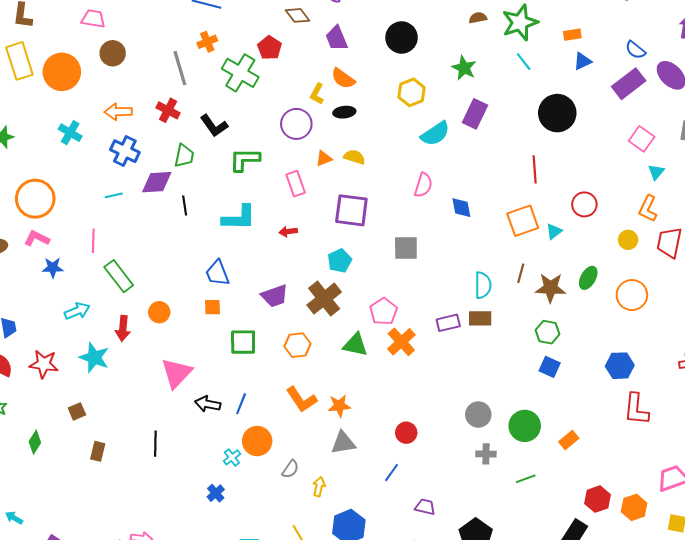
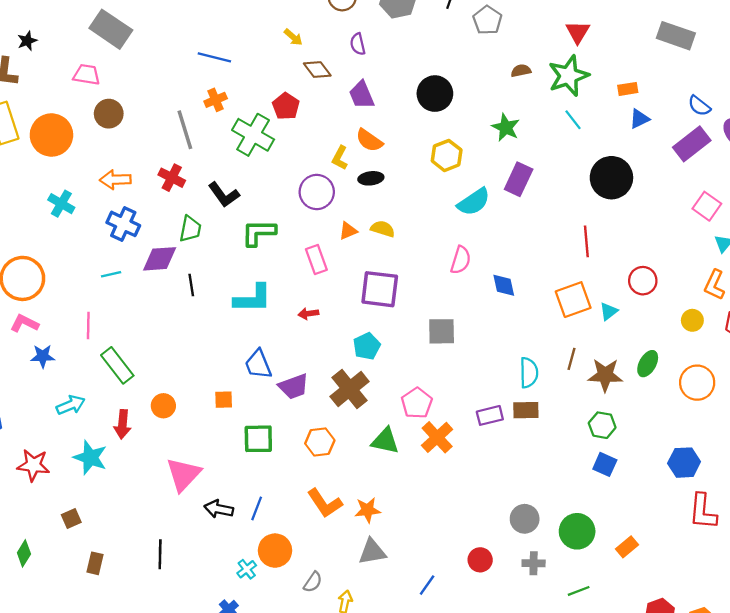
blue trapezoid: (217, 273) -> (258, 364), moved
red circle: (406, 433) -> (480, 560), moved

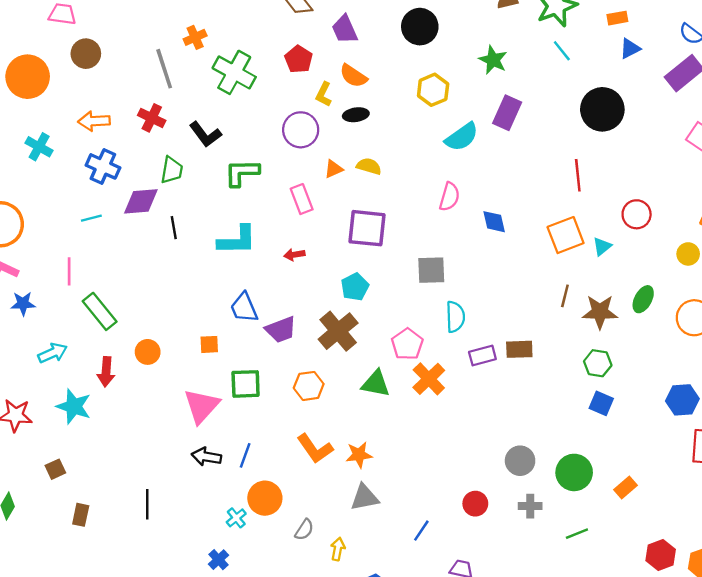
red pentagon: (286, 106) -> (299, 59), moved
cyan semicircle: (529, 373) -> (455, 317), moved
pink triangle: (184, 474) -> (201, 406), moved

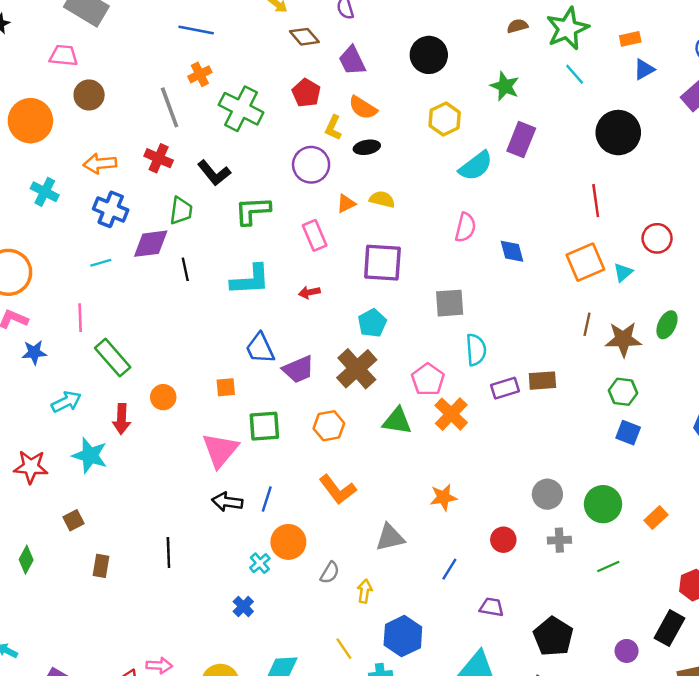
orange star: (359, 455) -> (443, 497), moved

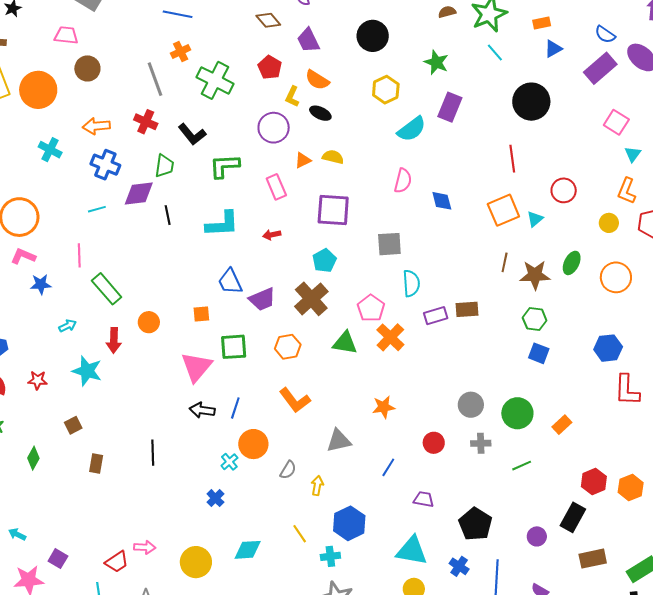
black ellipse: (367, 147) -> (320, 113), turned 35
cyan arrow: (66, 402) -> (68, 326), size x0.7
red star: (31, 467) -> (38, 380), size x0.7

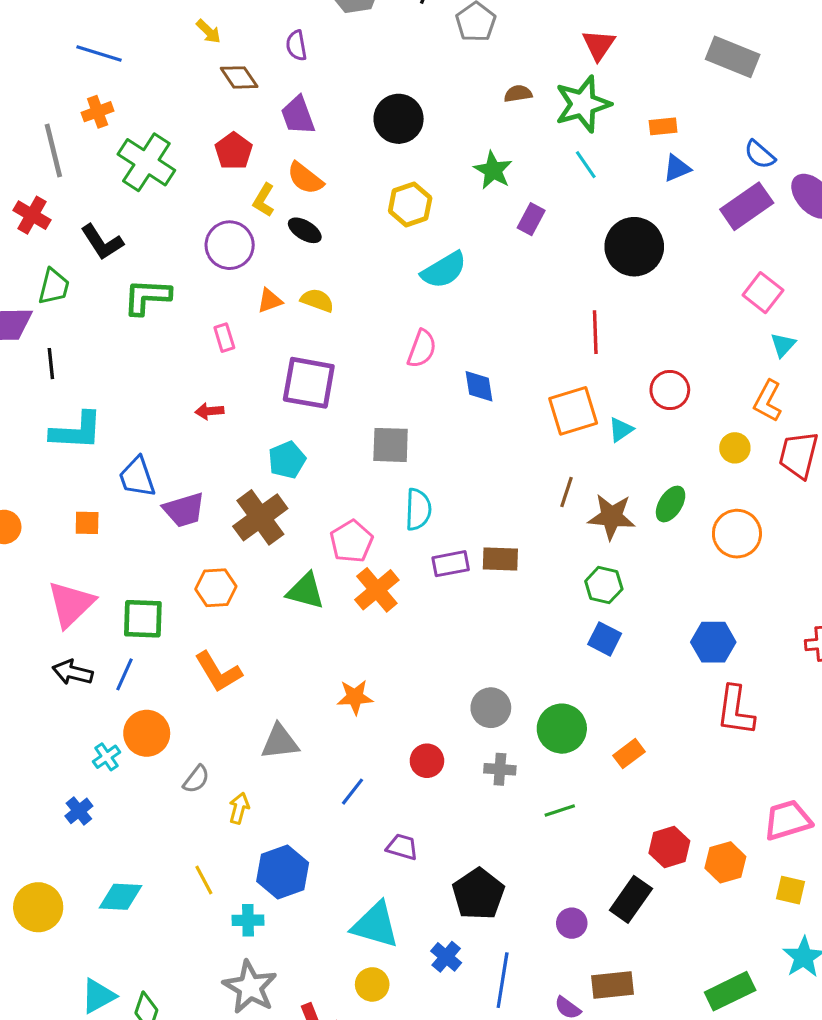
purple rectangle: (450, 107) -> (531, 219), moved, size x0.7
pink rectangle: (276, 187) -> (224, 338), size x0.7
cyan L-shape: (222, 224) -> (76, 431), moved
green square: (234, 347) -> (143, 619), moved
brown rectangle: (593, 559) -> (612, 985), moved

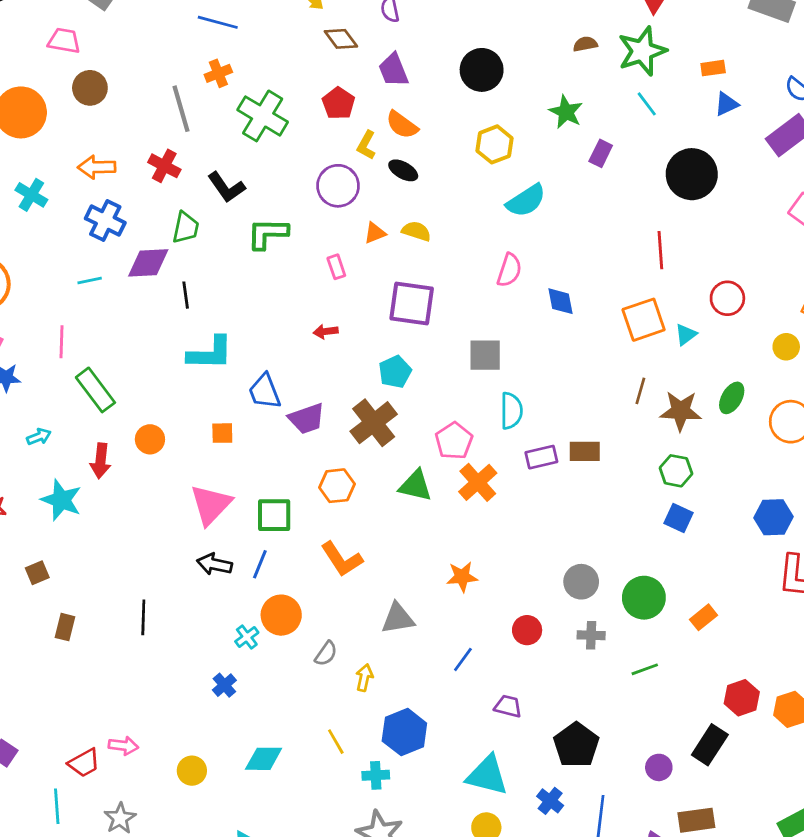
yellow circle: (38, 907) -> (192, 771), size x0.7

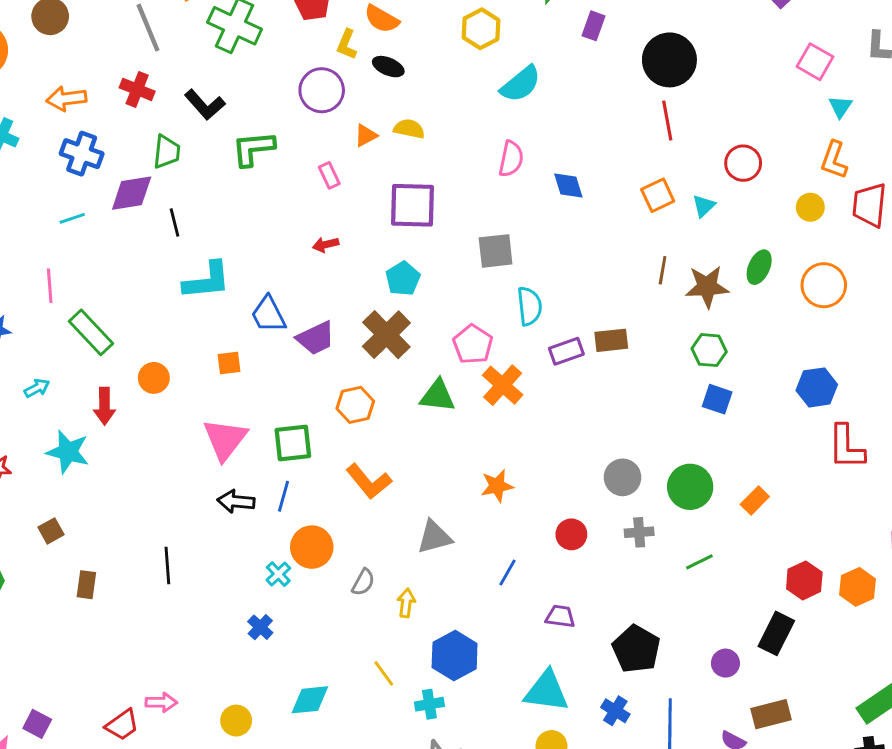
black circle: (692, 174) -> (669, 60), moved
orange square: (644, 320) -> (658, 195), size x0.7

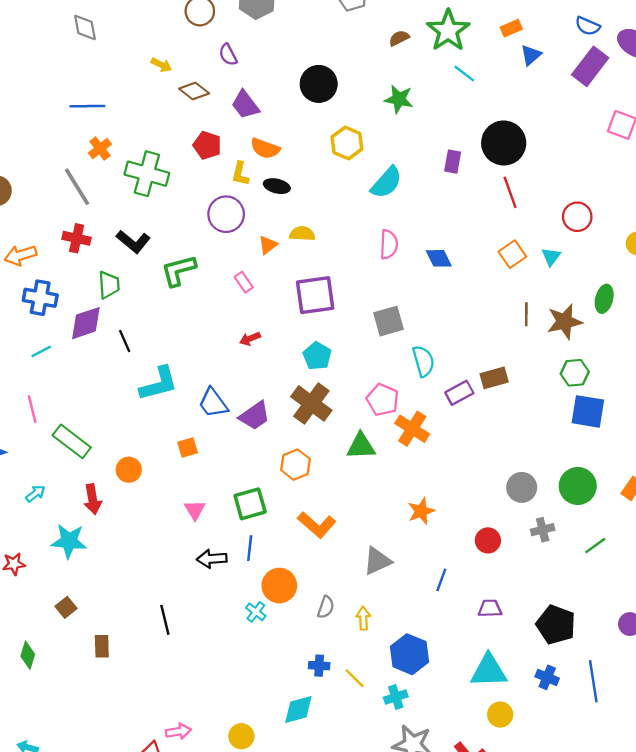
purple rectangle: (593, 26) -> (453, 162), moved
blue square: (717, 399) -> (588, 411), size x1.4
pink triangle: (225, 439) -> (195, 510), size x0.6
blue cross: (260, 627) -> (319, 666), moved, turned -30

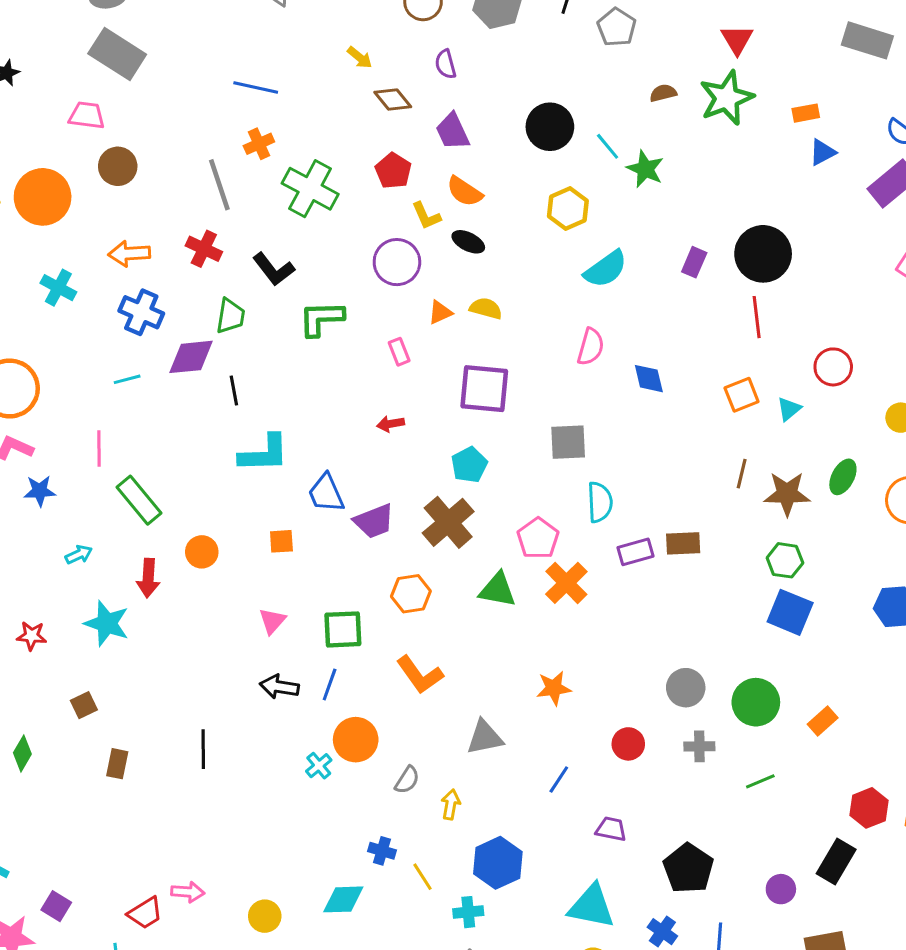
cyan line: (464, 74) -> (608, 146), moved
yellow L-shape: (240, 174) -> (426, 216), turned -50

